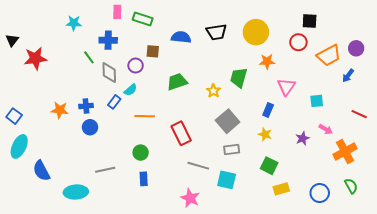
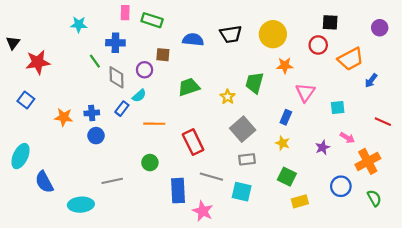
purple circle: (356, 48) -> (380, 28), moved
blue square: (14, 116) -> (26, 100), moved
blue rectangle: (144, 179) -> (178, 191), moved, size x1.6
blue circle: (320, 193) -> (341, 186), moved

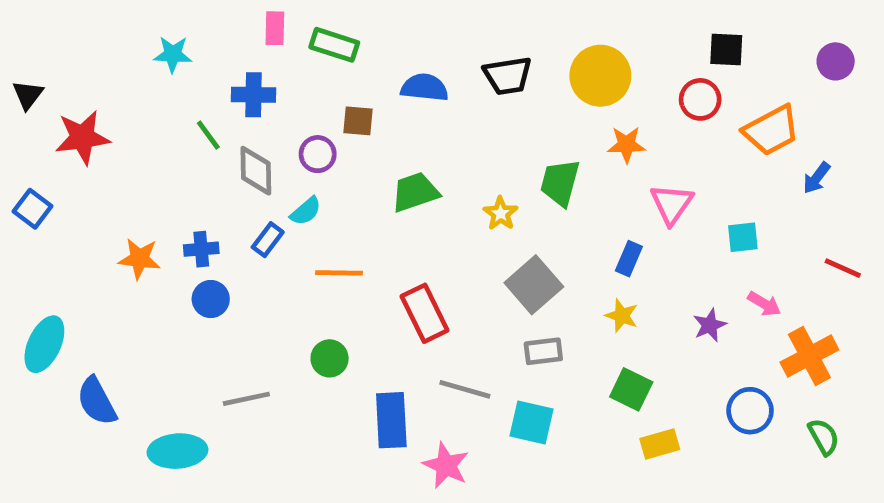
blue square: (26, 100) -> (33, 209), moved

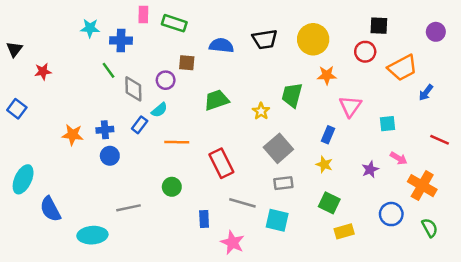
blue cross: (253, 95) -> (121, 41), moved
red star: (82, 137) -> (43, 71), size x0.6
orange cross: (809, 356) -> (422, 186), turned -32
blue rectangle: (391, 420) -> (204, 219), size x0.6

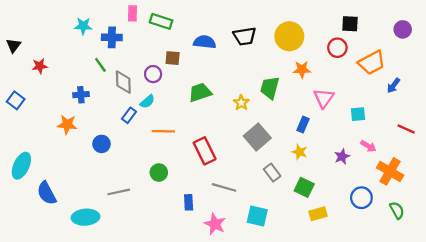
blue cross: (105, 130) -> (81, 95), moved
gray rectangle: (283, 183) -> (272, 173), moved, turned 60
cyan square: (277, 220) -> (257, 216), moved

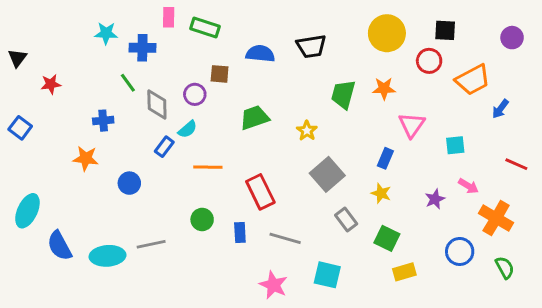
yellow circle: (289, 36) -> (387, 33), moved
green trapezoid: (270, 88) -> (343, 94), moved
blue rectangle: (189, 202) -> (240, 233), moved
cyan ellipse: (86, 217) -> (108, 256), moved

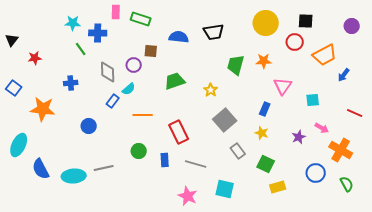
green line: (128, 83) -> (81, 49), moved
orange star: (86, 158) -> (43, 109), moved, size x1.4

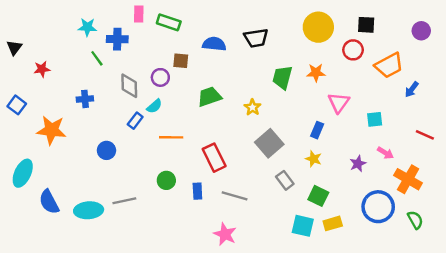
blue circle: (316, 173) -> (378, 207), size x1.4
cyan square: (225, 189) -> (303, 226), moved

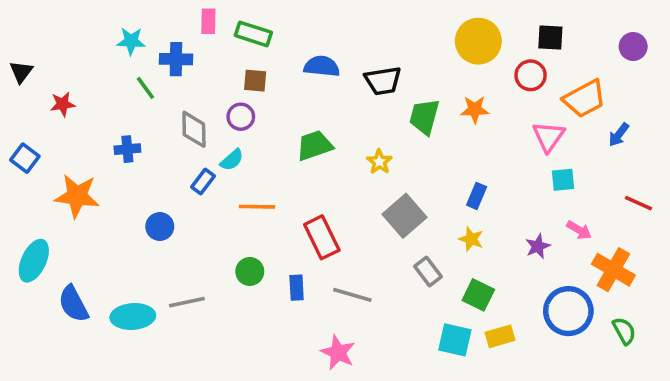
black trapezoid: (256, 38) -> (383, 81), moved
brown square: (181, 61) -> (255, 81), moved
pink triangle: (339, 103) -> (549, 137), moved

